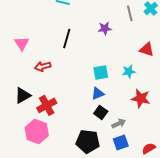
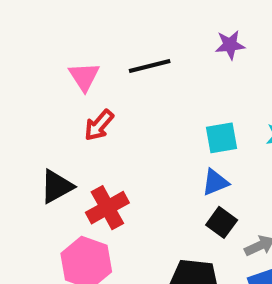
black line: (67, 38) -> (150, 66), turned 60
pink triangle: (22, 43) -> (84, 77), moved
red arrow: (43, 66) -> (99, 125), turned -35

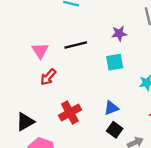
cyan square: (222, 138) -> (115, 62), moved
black triangle: (57, 186) -> (25, 122), moved
red cross: (107, 208) -> (70, 113), moved

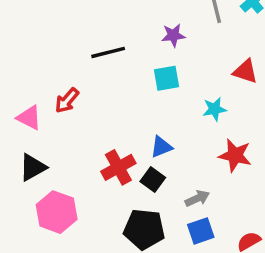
pink triangle: (40, 51) -> (29, 118), moved, turned -30
red cross: (70, 113) -> (118, 167), moved
black square: (115, 130) -> (153, 179), moved

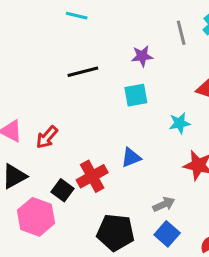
red arrow: (67, 101) -> (47, 137), moved
black square: (153, 179) -> (63, 190), moved
blue square: (201, 231) -> (167, 234), turned -30

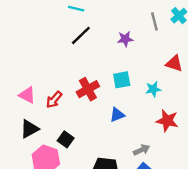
black line: (83, 72) -> (81, 35), moved, turned -30
cyan square: (136, 95) -> (122, 80), moved
red cross: (92, 176) -> (88, 89), moved

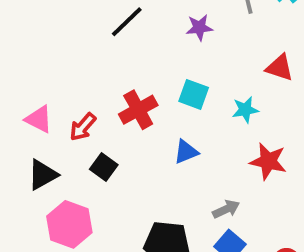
cyan square: (122, 80) -> (194, 94), turned 30
black square: (66, 139) -> (104, 167), moved

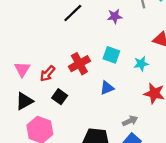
pink triangle: (39, 119) -> (22, 69), turned 35

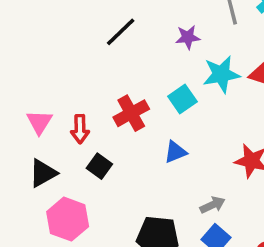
cyan square: (111, 55) -> (182, 99), turned 35
cyan star: (141, 64) -> (221, 74), moved, size x1.5
red arrow: (48, 74) -> (80, 129), turned -42

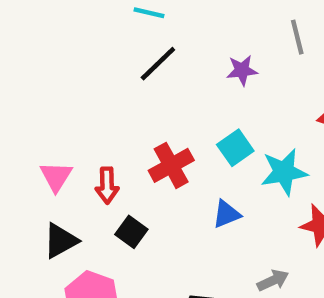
cyan star: (221, 74) -> (284, 172), moved

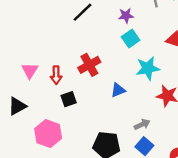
cyan square: (235, 148) -> (131, 39), moved
black square: (131, 232) -> (69, 99), turned 35
black triangle: (61, 241) -> (17, 106), moved

